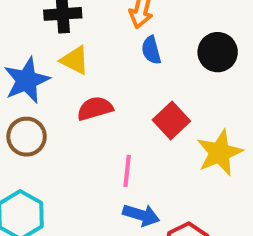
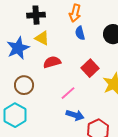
brown circle: (27, 137) -> (24, 85), moved
pink line: (127, 171) -> (68, 93), turned 42

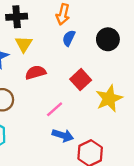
blue semicircle: (80, 33) -> (69, 38), turned 40
yellow triangle: (42, 38) -> (24, 44), turned 35

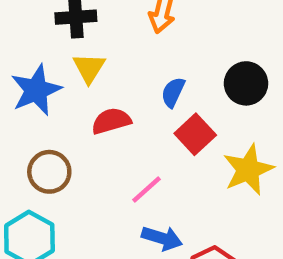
blue semicircle: (69, 38) -> (173, 92), moved
black circle: (108, 39) -> (246, 83), moved

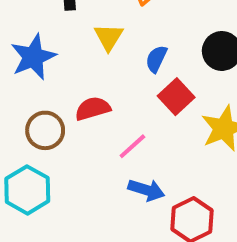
yellow triangle: (89, 68) -> (109, 37), moved
red semicircle: (111, 121) -> (93, 109), moved

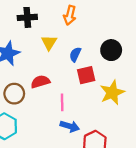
red square: (176, 97) -> (86, 75), turned 30
pink line: (132, 146) -> (62, 102), turned -49

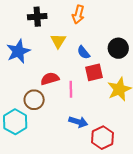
blue semicircle: (75, 54) -> (84, 52), turned -64
brown circle: (14, 94) -> (34, 100), moved
pink line: (62, 102) -> (71, 89), moved

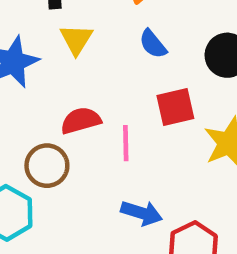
yellow triangle: (58, 41) -> (76, 39), moved
blue semicircle: (84, 52) -> (153, 44), moved

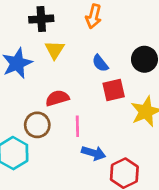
blue semicircle: (153, 44) -> (100, 63), moved
pink line: (126, 143) -> (77, 126), moved

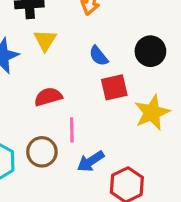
brown circle: (37, 125) -> (42, 152), moved
blue arrow: (94, 153) -> (91, 161), turned 130

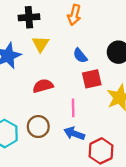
pink line: (72, 130) -> (73, 108), moved
blue arrow: (91, 161) -> (74, 133), turned 54

